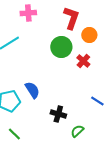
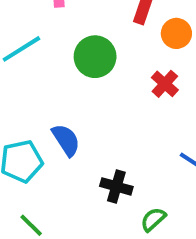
green circle: (61, 47) -> (95, 57), moved

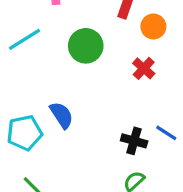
black cross: (116, 186) -> (134, 141), moved

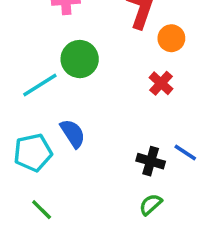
cyan line: (25, 39) -> (40, 85), moved
green circle: (86, 46) -> (80, 59), moved

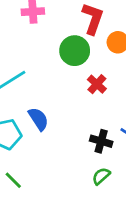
green circle: (80, 59) -> (75, 51), moved
red cross: (161, 83) -> (97, 84), moved

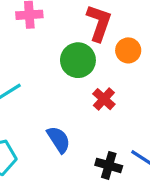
blue semicircle: (38, 119) -> (59, 140), moved

